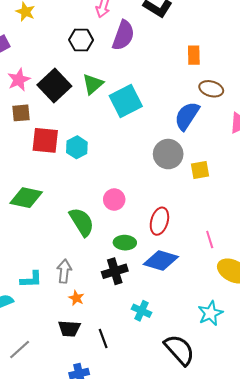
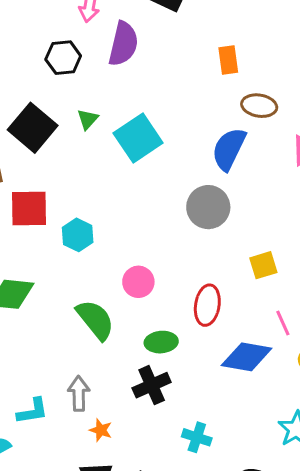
green triangle: (93, 84) -> (88, 119), size x0.7
cyan hexagon: (77, 147) -> (78, 235), moved
yellow square: (200, 170) -> (263, 265), moved
blue diamond: (161, 260) -> (247, 357), moved

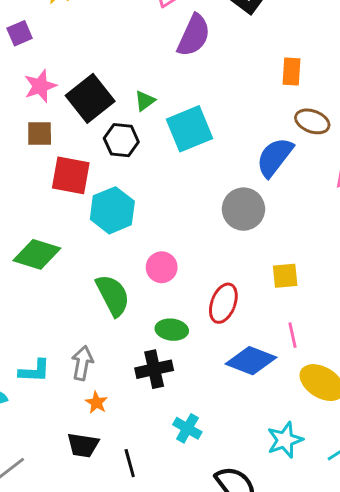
black hexagon: (63, 58) -> (121, 140), moved
cyan hexagon: (78, 235) -> (112, 210), size x1.4

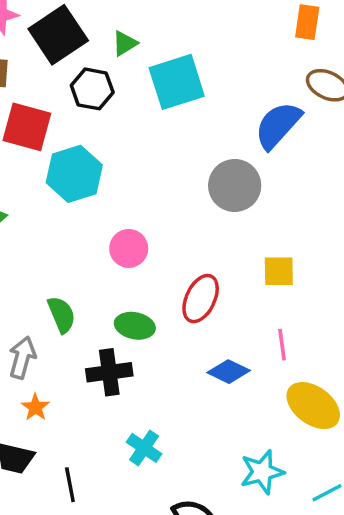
green semicircle: (113, 295) -> (62, 315), moved, size x0.7
blue diamond: (251, 361) -> (229, 372), size x0.7

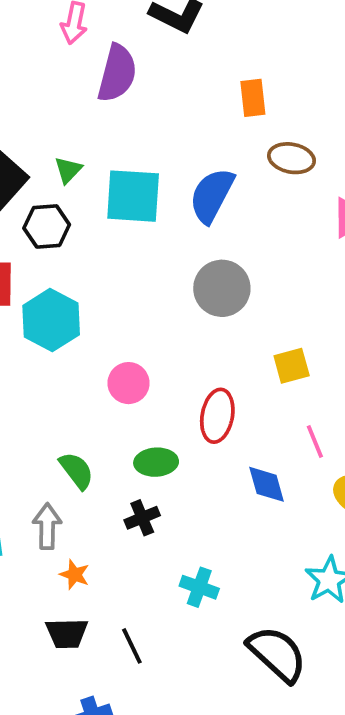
cyan square: (177, 82) -> (133, 196), turned 36
blue semicircle: (278, 125) -> (212, 195), moved
black cross: (109, 372) -> (142, 518), size x0.7
blue diamond: (229, 372) -> (267, 484), turned 63

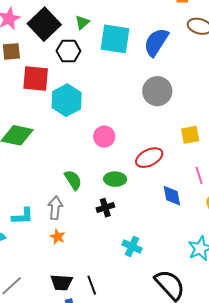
red ellipse: (217, 416) -> (149, 158), turned 48
orange star: (75, 575) -> (58, 237), moved
black trapezoid: (67, 633) -> (62, 283), moved
black line: (132, 646) -> (92, 285), moved

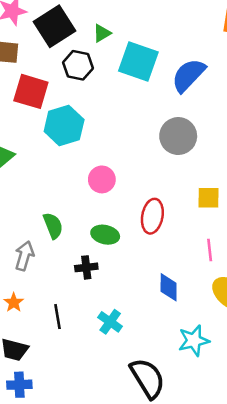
red ellipse: (149, 158) -> (152, 216), turned -64
blue diamond: (172, 196) -> (169, 287), moved
orange star: (58, 237) -> (14, 303), moved
black line: (92, 285) -> (57, 317), moved

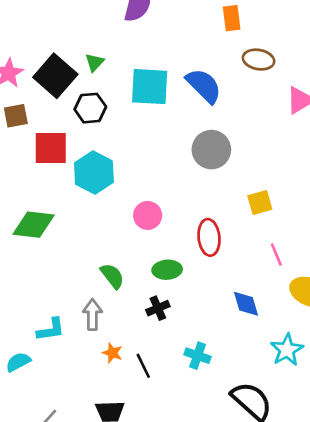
green triangle: (102, 33) -> (95, 62), moved
blue semicircle: (188, 75) -> (204, 86), turned 108
orange star: (14, 303) -> (112, 353), moved

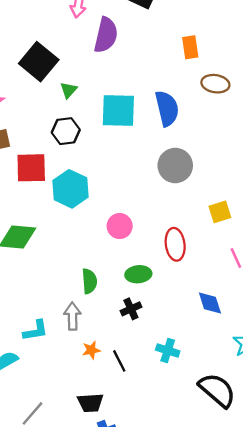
black square: (55, 76) -> (39, 62), moved
blue semicircle: (204, 86) -> (167, 108), turned 33
green semicircle: (112, 276) -> (89, 281), turned 35
orange star: (112, 353) -> (91, 350), turned -30

